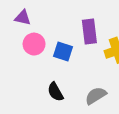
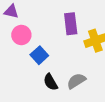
blue square: (63, 52) -> (39, 55), moved, turned 30
black semicircle: (55, 92) -> (51, 82), moved

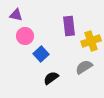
gray semicircle: (76, 81) -> (84, 67), moved
black semicircle: (51, 82) -> (51, 78), turned 84

